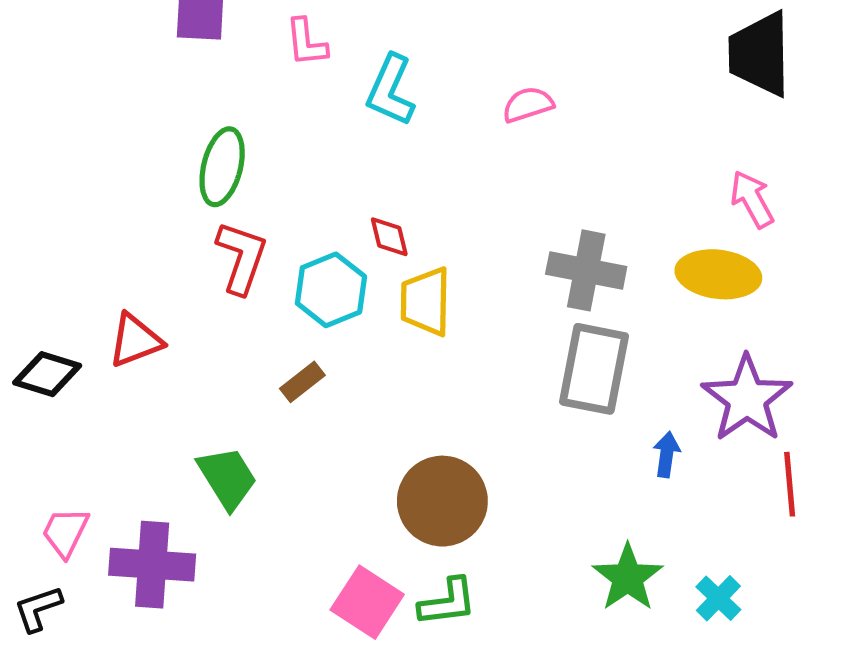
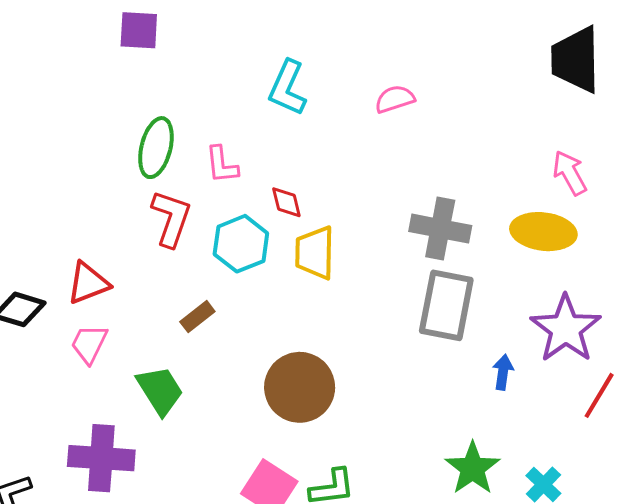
pink L-shape: (306, 42) -> (222, 165), moved
brown rectangle: (302, 382) -> (197, 317), moved
red line: (790, 484) -> (599, 395), turned 36
brown circle: (442, 501) -> (300, 387), moved
pink trapezoid: (65, 532) -> (89, 344), moved

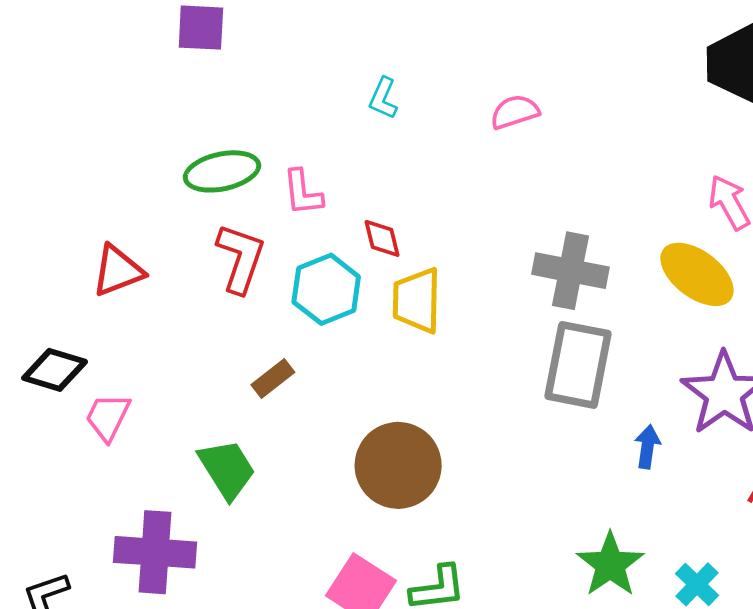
cyan L-shape: (287, 88) -> (383, 98), size x0.6
green ellipse: (156, 148) -> (222, 171), turned 64
yellow ellipse: (543, 232) -> (697, 274), turned 30
red triangle: (88, 283) -> (118, 271), moved
pink trapezoid: (89, 344) -> (108, 417), moved

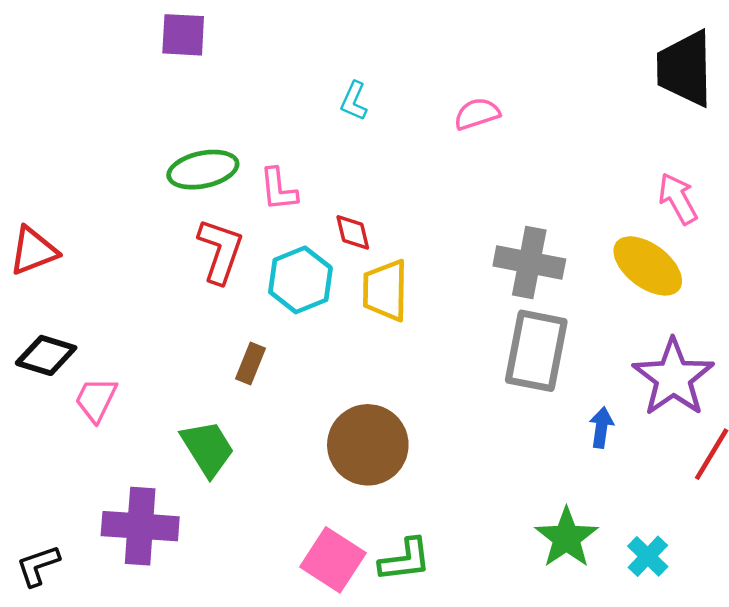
red triangle: (118, 271) -> (33, 251), moved
brown rectangle: (273, 379) -> (251, 364), turned -30

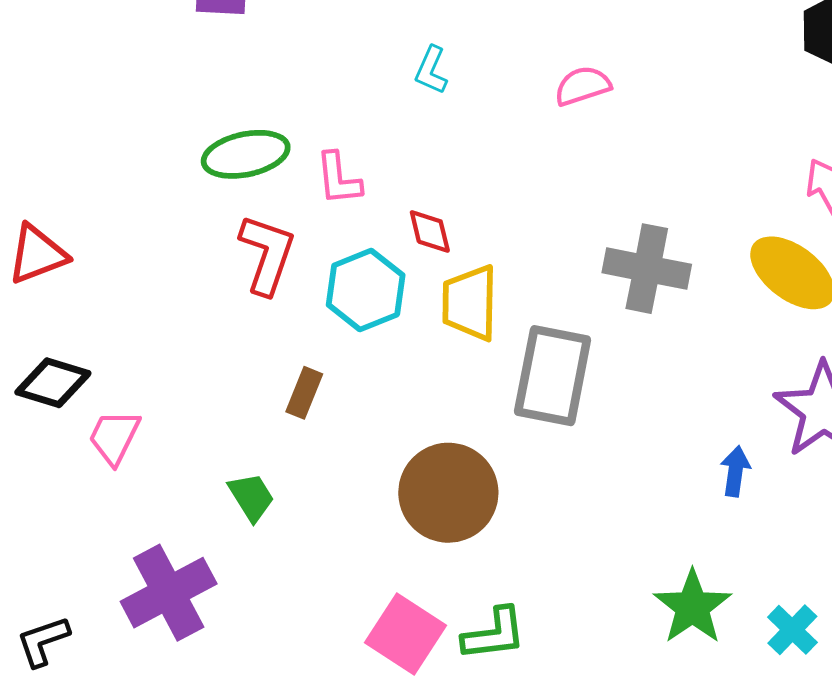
gray rectangle: (536, 351) -> (553, 376), moved
green trapezoid: (208, 448) -> (251, 497), size x0.7
purple cross: (140, 526) -> (169, 593), turned -32

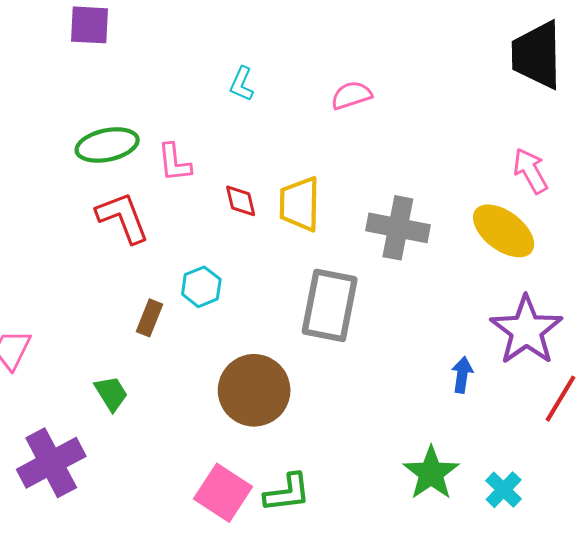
red L-shape: (267, 254) -> (123, 217), turned -40
cyan hexagon: (366, 290) -> (201, 287), moved, size x0.7
yellow trapezoid: (470, 303) -> (300, 204), moved

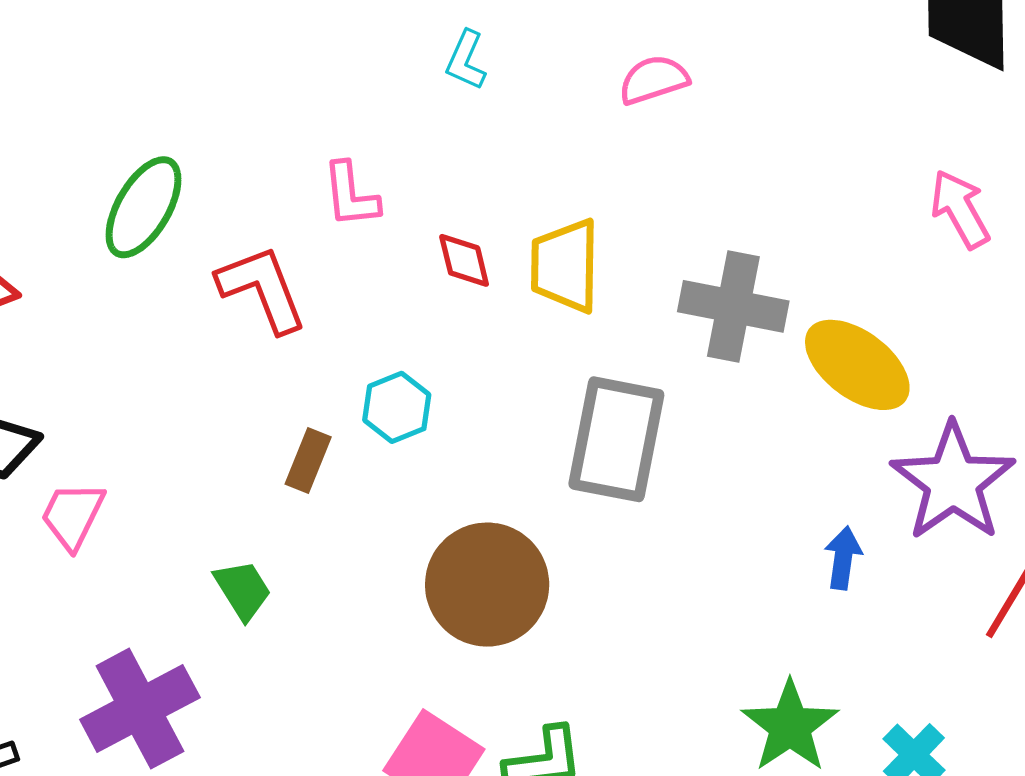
green ellipse: (107, 145) -> (143, 207), moved, turned -48
yellow ellipse: (504, 231) -> (857, 365), moved

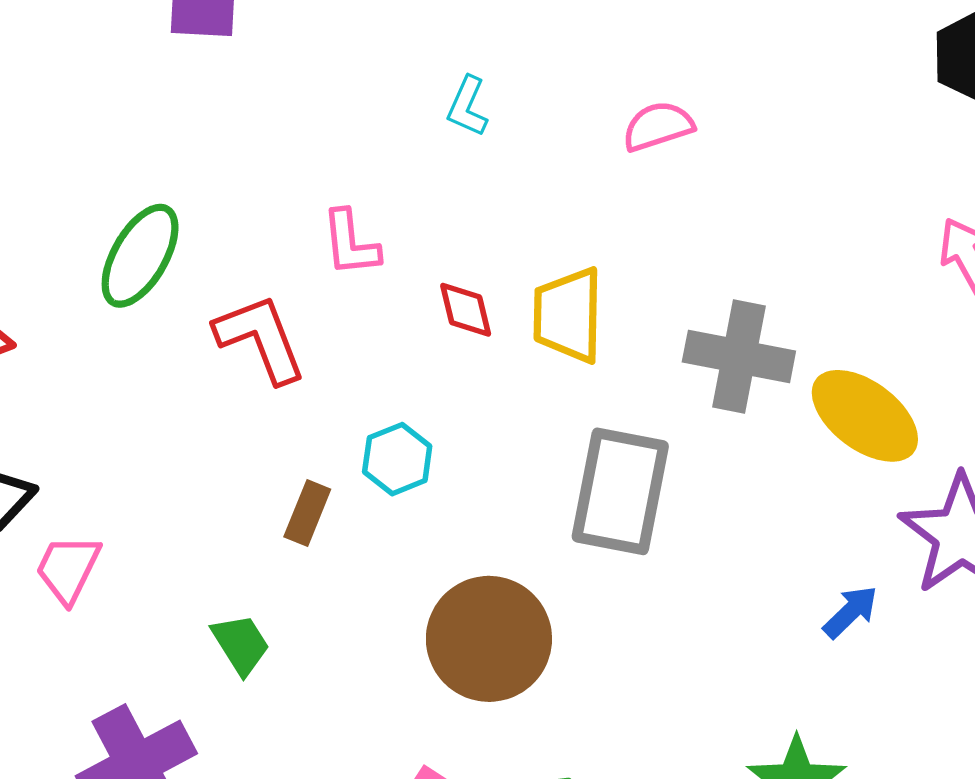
blue arrow: (843, 558) -> (850, 612), turned 38

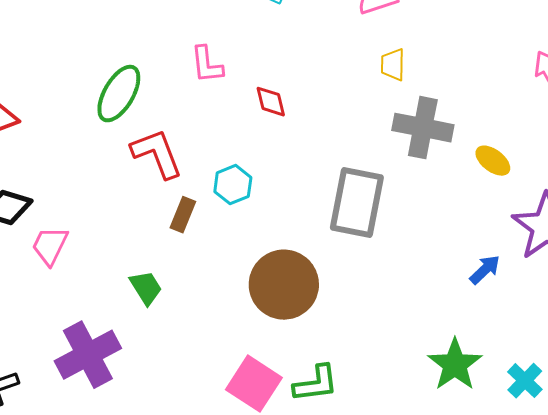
green ellipse: (140, 256) -> (119, 94), moved
yellow trapezoid: (568, 315) -> (393, 65), moved, size x0.6
red L-shape: (261, 339) -> (157, 154), moved
yellow ellipse: (865, 416) -> (493, 161), size x0.6

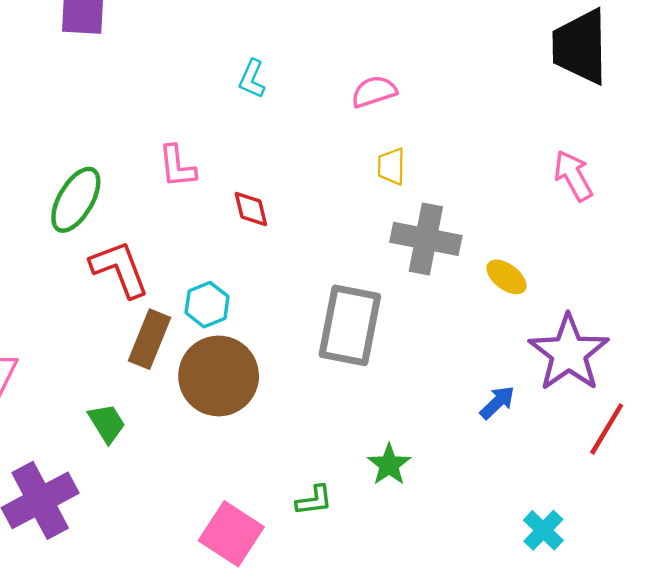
brown rectangle: (183, 215) -> (149, 339), size x1.4
brown circle: (284, 285) -> (219, 376), moved
green star: (455, 365) -> (389, 465), moved, size x0.7
green L-shape: (316, 384) -> (314, 500), moved, size x0.7

